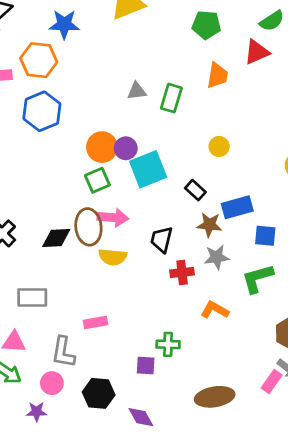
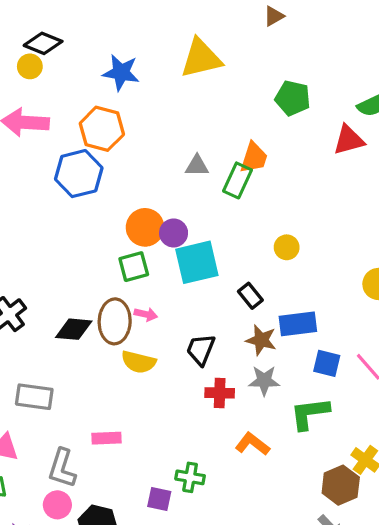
orange hexagon: (39, 60) -> (102, 129), moved
orange trapezoid: (217, 76) -> (254, 158), moved
pink arrow: (113, 217) -> (146, 314), size x0.6
pink circle: (52, 383) -> (57, 505), moved

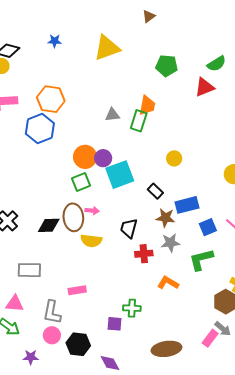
blue star: (121, 72) -> (55, 41), moved, size x0.6
blue square: (327, 363) -> (208, 227), turned -30

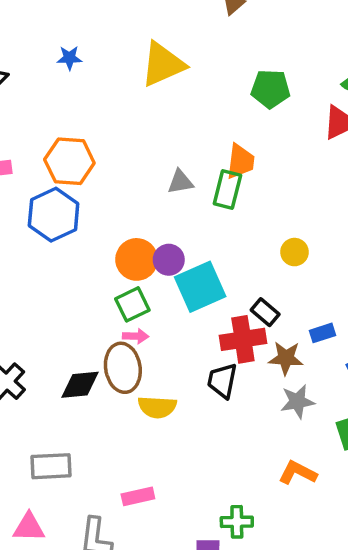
blue rectangle: (187, 205) -> (322, 333), size x0.6
pink arrow: (92, 211) -> (136, 336), moved
red cross: (144, 254) -> (243, 339), moved, size x1.4

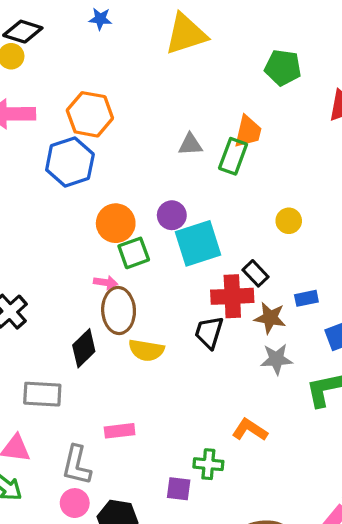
orange circle: (137, 259) -> (116, 223), moved
pink arrow: (136, 336) -> (106, 282), moved
black diamond: (80, 385) -> (84, 348), moved, turned -45
orange L-shape: (298, 473) -> (250, 430), moved

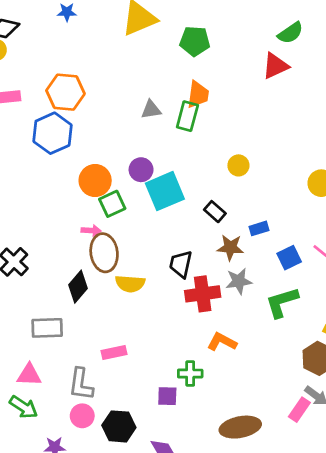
green pentagon: (283, 68) -> (195, 41), moved
red cross: (232, 296) -> (203, 294), moved

